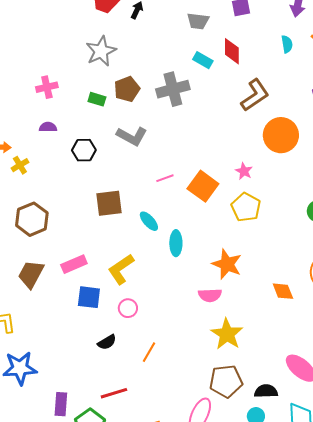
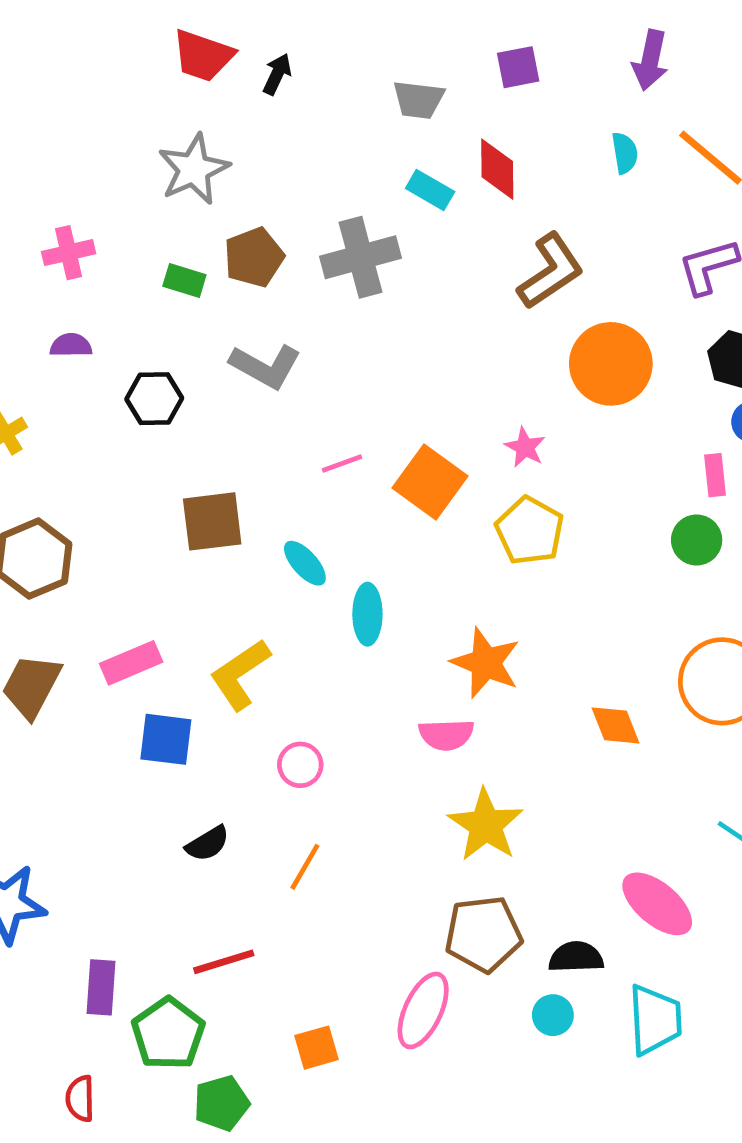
pink circle: (128, 308) -> (300, 765), moved

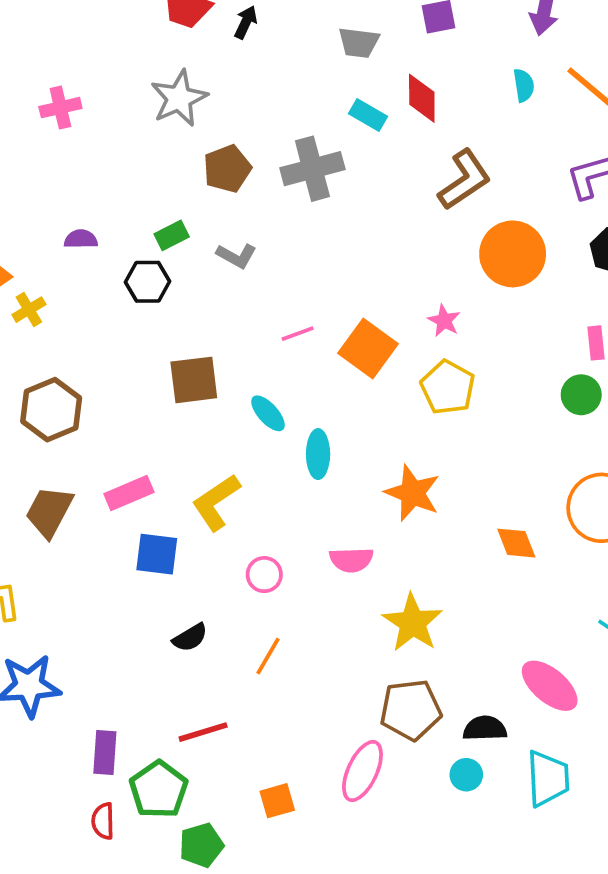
pink cross: (69, 253) -> (60, 108), moved
green rectangle: (184, 280) -> (172, 235), moved, turned -44
gray L-shape: (266, 366) -> (236, 256), size x0.7
pink semicircle: (446, 735) -> (351, 560), moved
red semicircle: (80, 1099) -> (103, 821), moved

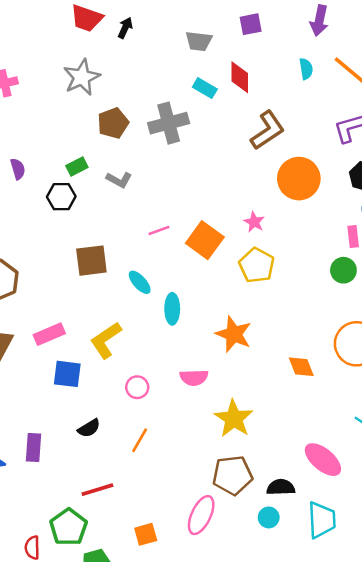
purple semicircle: (81, 239) -> (18, 169), turned 75
purple rectangle: (105, 752) -> (34, 448), moved

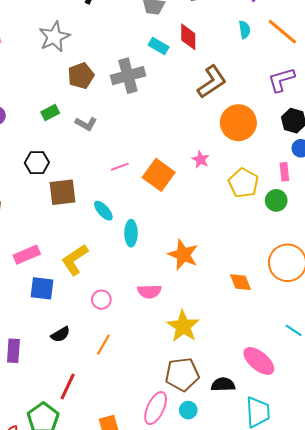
black hexagon: (61, 197) -> (37, 163), moved
yellow pentagon: (257, 265) -> (243, 183), moved
red line: (97, 490) -> (68, 387), turned -48
cyan circle: (269, 517) -> (188, 410), moved

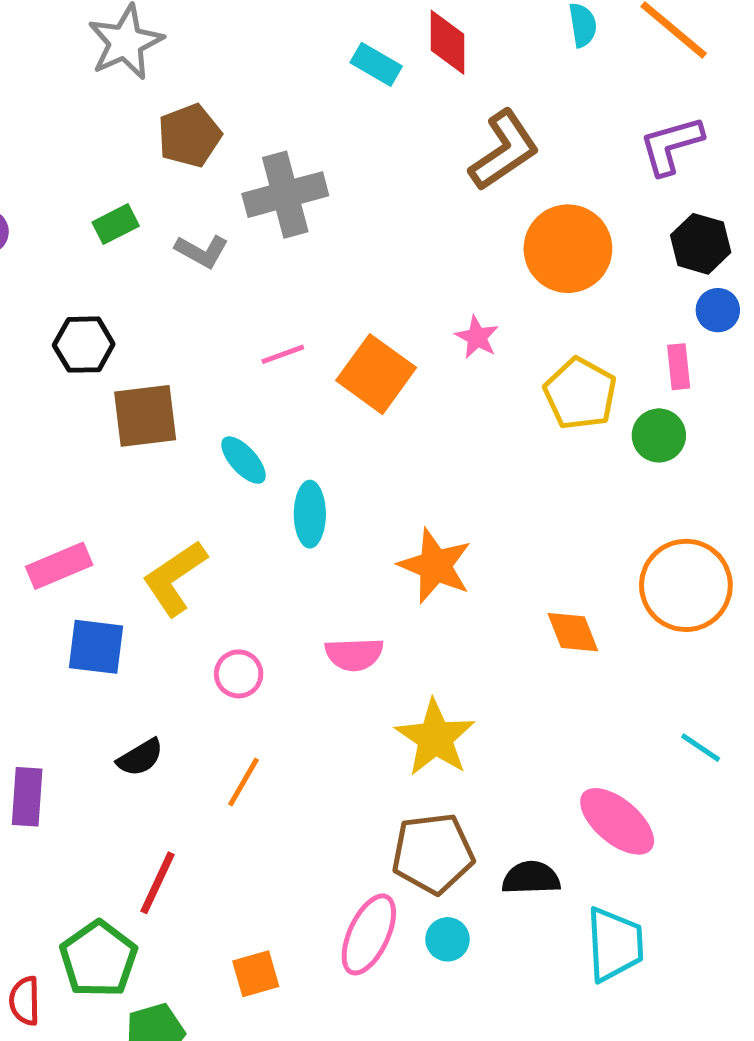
gray cross: (128, 76) -> (285, 195), moved

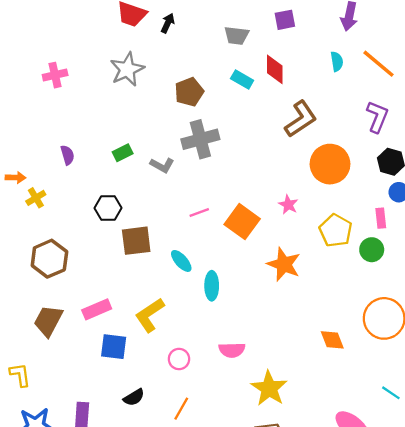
brown pentagon: (189, 136) -> (189, 92), moved
purple L-shape: (671, 145) -> (377, 117), turned 128
orange star: (435, 566) -> (284, 264), moved

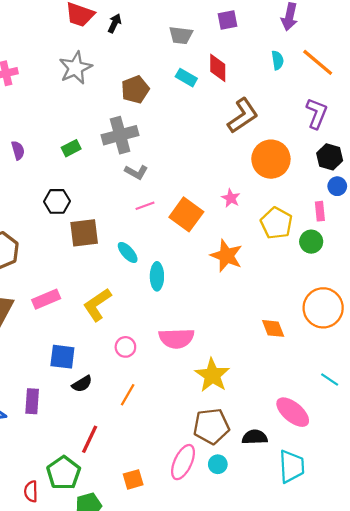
gray cross: (200, 139) -> (120, 135), moved
gray L-shape: (162, 165) -> (136, 172), moved
blue square: (114, 347) -> (62, 357), moved
pink semicircle: (232, 350) -> (176, 338), size x1.4

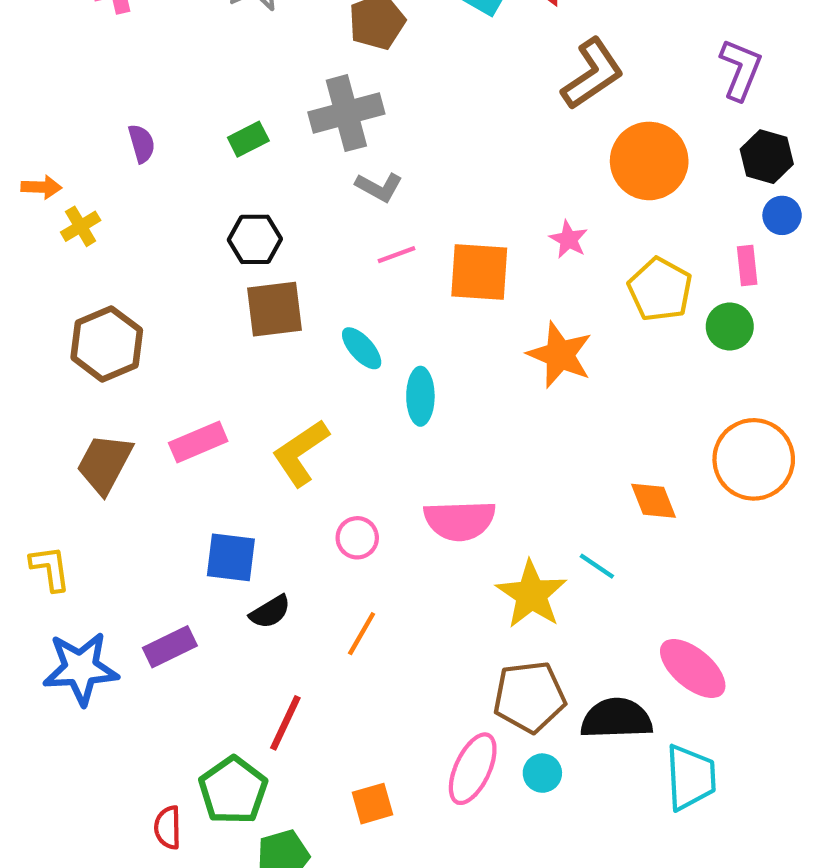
black hexagon: (57, 201) -> (255, 239), moved
orange square: (186, 214) -> (479, 272), turned -32
cyan line: (330, 380) -> (597, 566), moved
purple rectangle: (32, 401) -> (170, 647), turned 60
black semicircle: (255, 437) -> (616, 719), size x1.4

